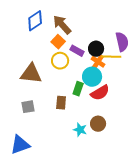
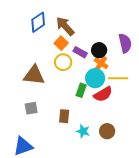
yellow line: (111, 57) -> (118, 78), moved
brown rectangle: (61, 103) -> (64, 116), moved
brown circle: (98, 124) -> (107, 131), moved

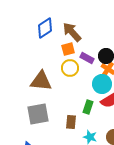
orange square: (61, 43) -> (68, 49), turned 32
green rectangle: (81, 90) -> (88, 107), moved
gray square: (31, 108) -> (38, 114), size x1.6

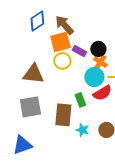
orange square: (68, 49) -> (60, 42), size x1.5
green rectangle: (88, 107) -> (80, 100), turned -40
brown rectangle: (71, 122) -> (63, 115), size x1.6

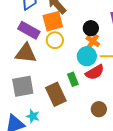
purple rectangle: (79, 51) -> (29, 30), moved, size x1.5
brown rectangle: (63, 115) -> (56, 94), turned -30
cyan star: (82, 130) -> (33, 116), moved

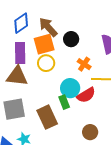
black circle: (91, 28) -> (71, 39), moved
purple rectangle: (29, 30) -> (20, 53), turned 60
cyan circle: (87, 56) -> (70, 88), moved

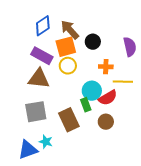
purple rectangle: (20, 53) -> (42, 56), turned -60
orange cross: (84, 64) -> (106, 67), turned -32
brown circle: (90, 132) -> (106, 122), moved

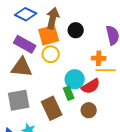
blue diamond: (43, 26) -> (26, 14), turned 60
brown arrow: (70, 30) -> (53, 18), turned 55
orange cross: (106, 67) -> (99, 58), moved

